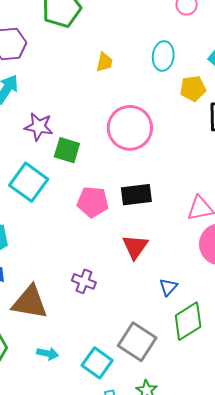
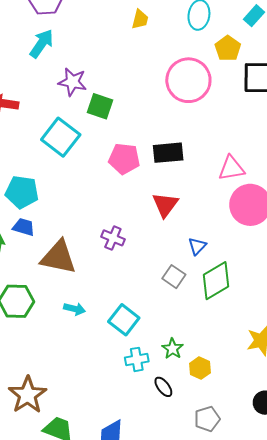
yellow pentagon: (193, 88) -> (228, 48), turned -30
pink circle: (130, 128) -> (188, 80), moved
gray square: (137, 342) -> (174, 277), moved, size x0.6

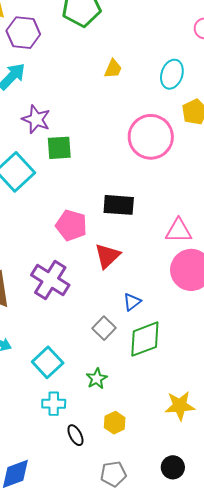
green square: (100, 106) -> (59, 148), turned -32
pink pentagon: (124, 159) -> (71, 225), moved
purple cross: (113, 238) -> (50, 280), size x1.6
green star: (173, 349) -> (97, 379), moved

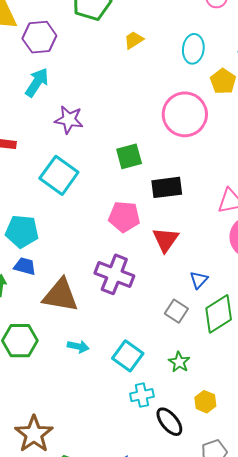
yellow trapezoid: (113, 69) -> (134, 40), moved, turned -135
green square: (59, 148) -> (129, 156), moved
black ellipse: (75, 435) -> (169, 422), size x1.4

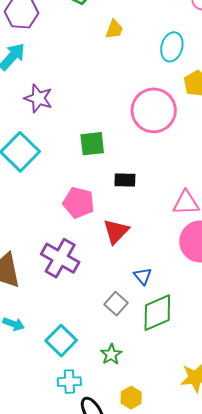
yellow trapezoid: (134, 40) -> (114, 29), turned 135
black rectangle: (167, 187) -> (125, 180), size x0.7
blue triangle: (199, 280) -> (143, 276), turned -30

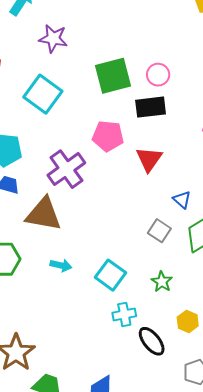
pink circle: (154, 110) -> (158, 75), moved, size x0.5
green square: (92, 144) -> (113, 76), size x1.4
black rectangle: (125, 180) -> (151, 107), size x1.4
purple cross: (60, 258) -> (66, 169), moved, turned 33

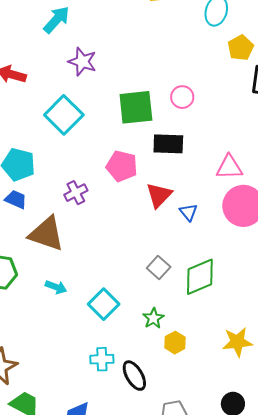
pink circle: (158, 75) -> (182, 97), moved
purple cross: (66, 169) -> (76, 193), size x0.6
blue triangle: (182, 200) -> (188, 212), moved
cyan cross: (124, 314) -> (102, 359), moved
yellow hexagon: (188, 321) -> (175, 343), moved

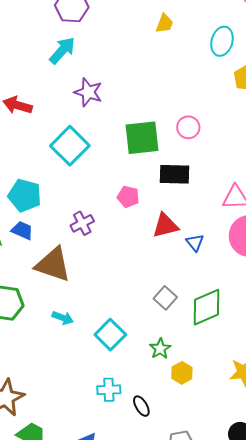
pink pentagon: (122, 166) -> (128, 197), size x0.7
red triangle: (159, 195) -> (165, 226), turned 32
black ellipse: (134, 376) -> (141, 406), size x0.7

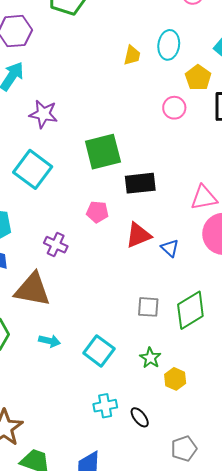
yellow trapezoid: (164, 23) -> (132, 55), moved
pink circle: (188, 127) -> (174, 108), moved
purple cross: (82, 223) -> (56, 245), turned -30
gray square: (165, 298) -> (148, 307), turned -30

